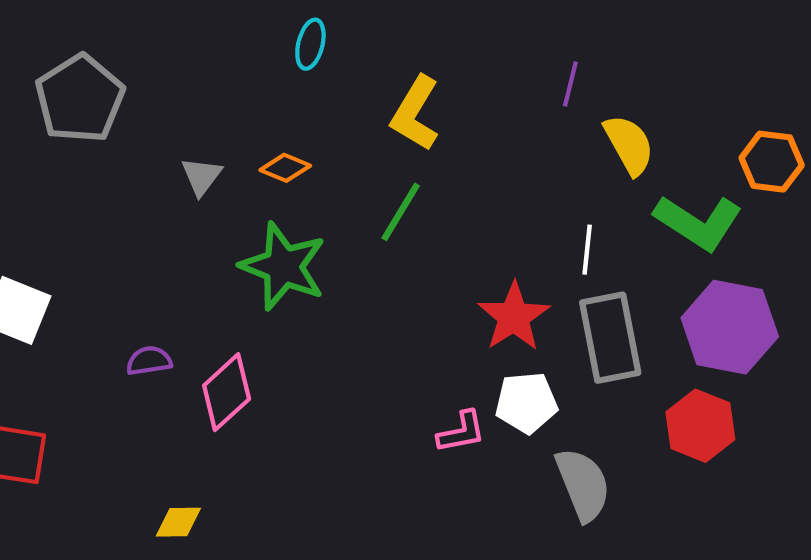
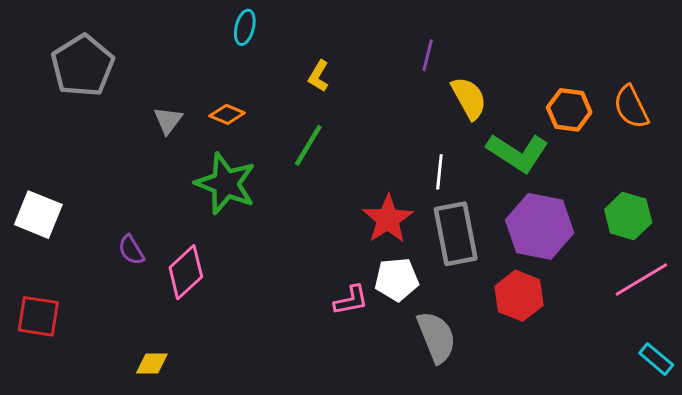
yellow L-shape: (415, 113) -> (319, 76), size x0.6
purple semicircle: (149, 361) -> (131, 250), turned -112

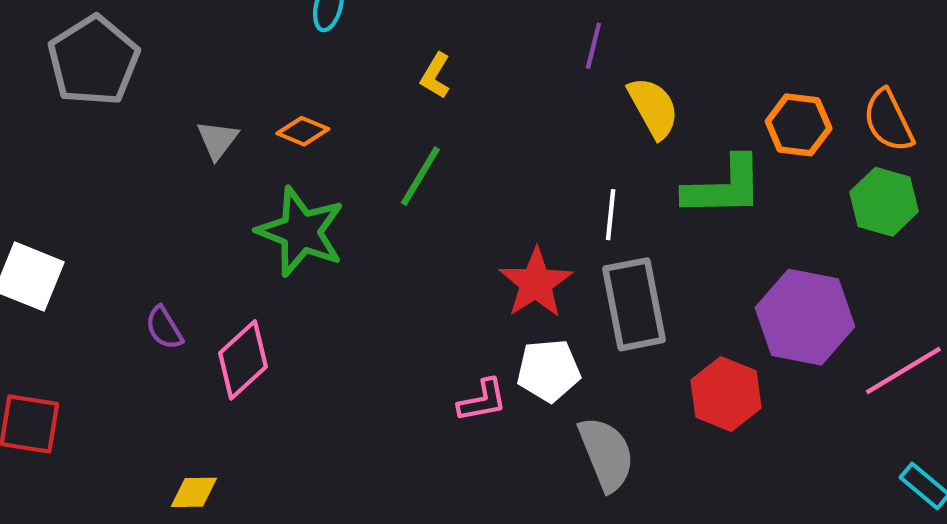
green L-shape: (518, 153) -> (724, 187), turned -34
green hexagon: (628, 216) -> (884, 202), moved
purple hexagon: (540, 226) -> (805, 317), moved

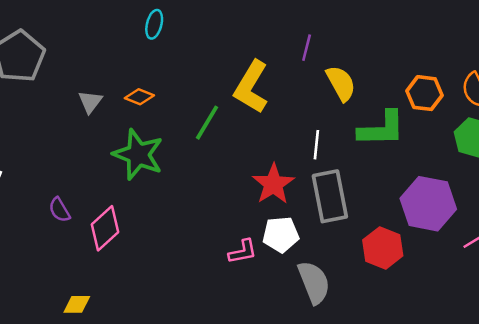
yellow L-shape: (435, 76) -> (251, 87), moved, size x2.0

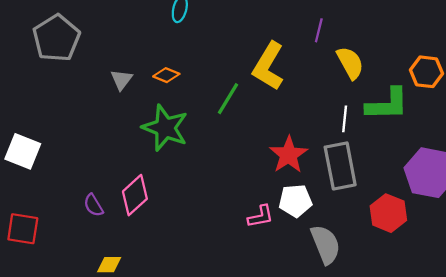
white line: (316, 145) -> (345, 119), moved
purple semicircle: (60, 210) -> (93, 205), moved

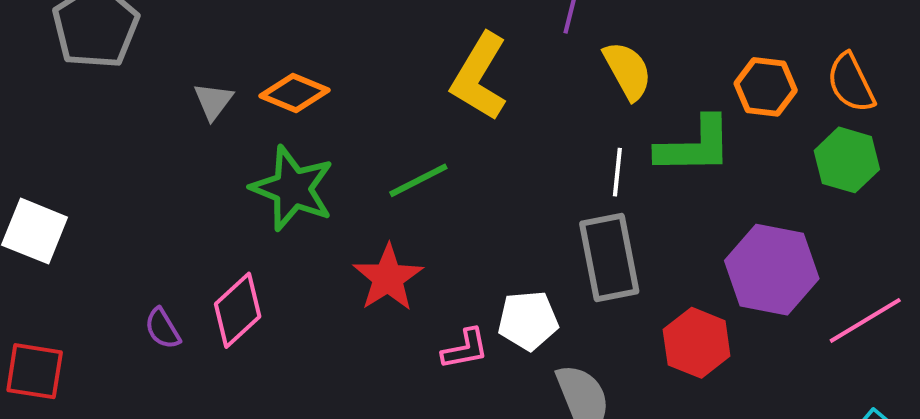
orange diamond: (166, 75) -> (295, 93), size x1.4
green line: (228, 99) -> (418, 180), moved, turned 32
red star: (289, 155) -> (388, 278), moved

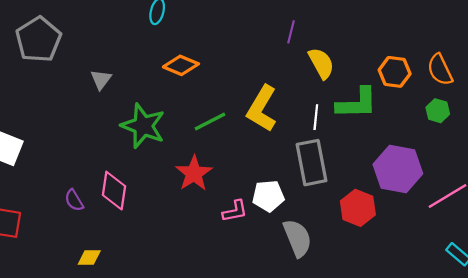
yellow L-shape: (479, 77) -> (262, 109), moved
orange diamond: (295, 93) -> (181, 65), moved
green hexagon: (847, 160) -> (438, 111), size x0.7
pink diamond: (238, 310) -> (114, 191), turned -39

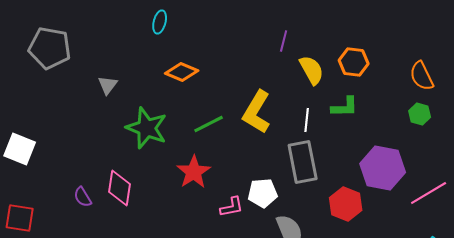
gray pentagon: (38, 39) -> (50, 48), turned -30
orange hexagon: (395, 72) -> (354, 62), moved
green L-shape: (357, 103) -> (345, 107), size x0.7

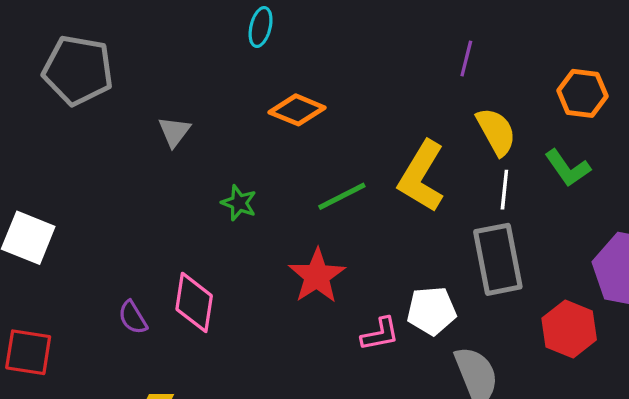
yellow semicircle: (312, 70) -> (496, 132), moved
green L-shape: (345, 107) -> (568, 168), turned 56
green star: (147, 128) -> (239, 203), size x0.5

